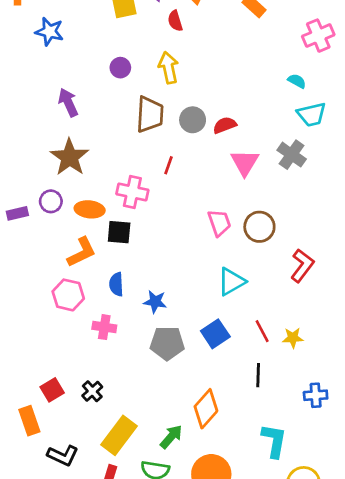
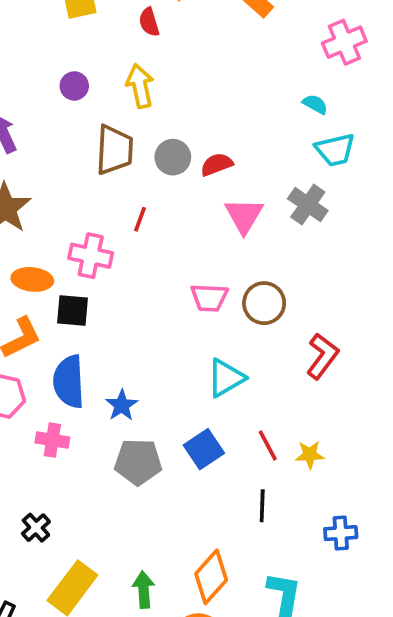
pink trapezoid: (219, 223) -> (209, 298), turned 112
blue semicircle: (116, 284) -> (69, 382), size x1.6
blue star: (155, 302) -> (122, 405), turned 30
orange diamond: (206, 409) -> (211, 577), moved
green arrow: (171, 437) -> (144, 590), turned -45

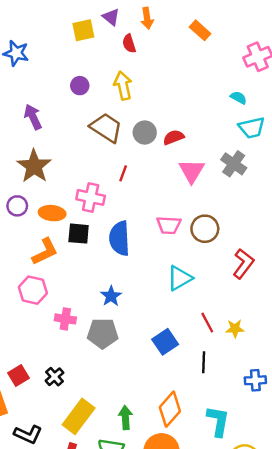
brown trapezoid: (114, 150) -> (106, 128), turned -60
blue semicircle: (69, 382) -> (119, 238), moved
blue square: (204, 449) -> (165, 342), moved
gray pentagon: (138, 462) -> (103, 333), moved

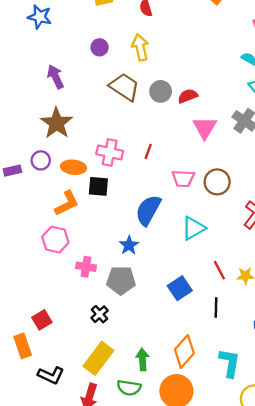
red line: (123, 173) -> (148, 151), moved
blue semicircle: (119, 238) -> (148, 210), moved, turned 32
black cross: (55, 377) -> (100, 314), moved

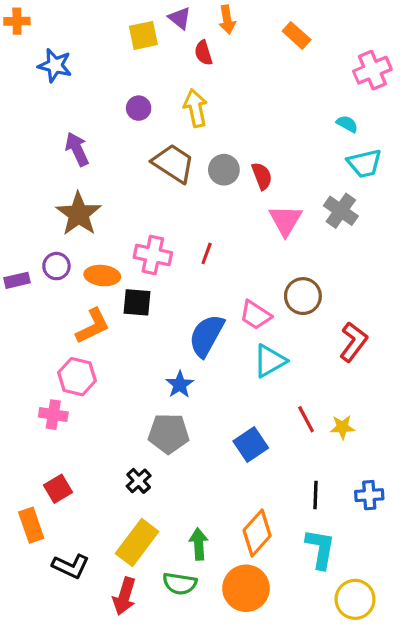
red semicircle: (188, 96) -> (262, 176), turned 90
pink trapezoid: (183, 178) -> (256, 315), moved, turned 30
pink cross: (86, 267) -> (53, 415), moved
black line: (216, 307) -> (316, 495), moved

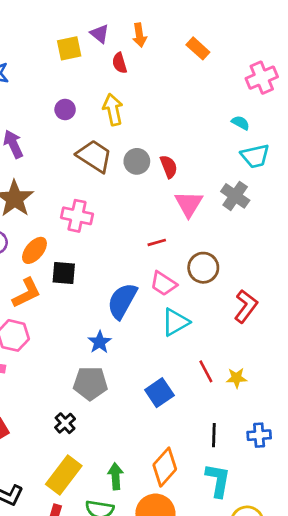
red line: (207, 253) -> (157, 242), moved, turned 54
pink cross: (153, 255) -> (77, 216), moved
orange ellipse: (102, 276) -> (34, 250), turned -56

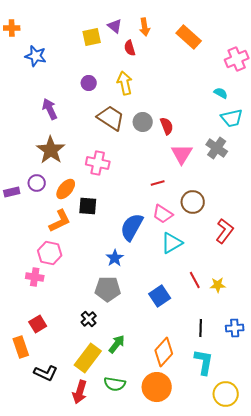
orange rectangle: (198, 48) -> (189, 37), size x1.4
green arrow: (116, 476) -> (117, 344), moved, turned 42

